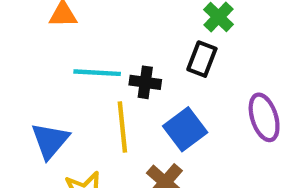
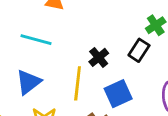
cyan line: (97, 73) -> (36, 40), moved
black cross: (145, 82) -> (99, 57), turned 30

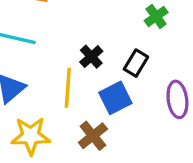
black rectangle: (139, 50) -> (136, 63), moved

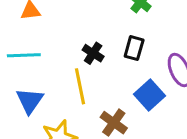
blue square: (115, 98) -> (149, 95), moved

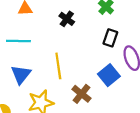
black rectangle: (134, 48) -> (110, 38), moved
black cross: (93, 53) -> (67, 19), moved

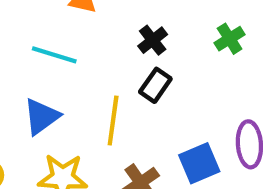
black rectangle: (110, 38) -> (155, 85), moved

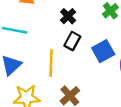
blue square: (199, 163) -> (103, 51), moved

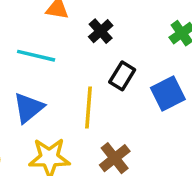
black cross: (68, 16) -> (101, 31), moved

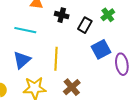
black cross: (101, 31) -> (62, 15), turned -32
black rectangle: (122, 76) -> (85, 25), moved

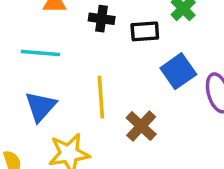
black rectangle: (85, 25) -> (145, 31), turned 63
brown cross: (72, 87) -> (141, 126), moved

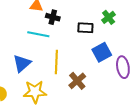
black cross: (102, 19) -> (53, 17), moved
cyan line: (40, 53) -> (38, 34), moved

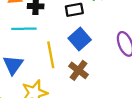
blue square: (102, 52) -> (80, 39), moved

